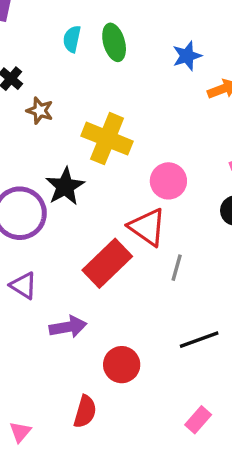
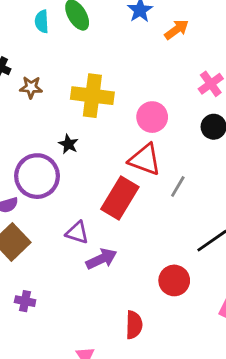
black star: (65, 186) -> (68, 144), size x0.6
gray line: (177, 268) -> (178, 186), turned 30
purple triangle: (23, 286) -> (77, 233), moved
red circle: (122, 365) -> (174, 280), moved

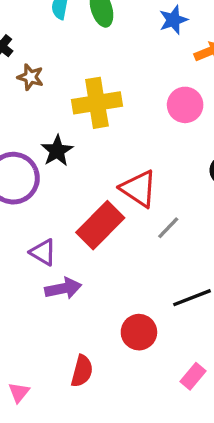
yellow cross: (92, 96) -> (97, 103), turned -30
pink circle: (152, 117) -> (185, 105), moved
black star: (68, 144) -> (57, 151), size x1.4

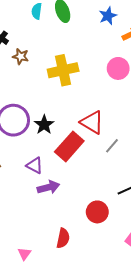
black star: (57, 151) -> (44, 125), moved

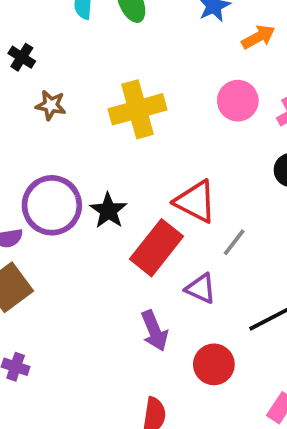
brown star: (21, 56) -> (51, 105), moved
purple triangle: (35, 165) -> (201, 289), moved
purple arrow: (48, 187) -> (154, 331), moved, turned 85

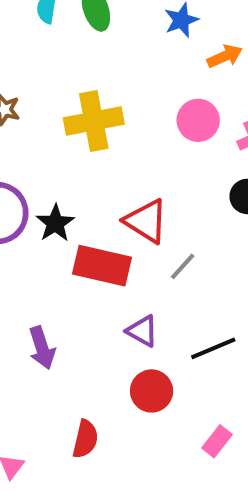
red rectangle: (157, 248) -> (102, 266), turned 60
purple triangle: (201, 289) -> (142, 331), moved
purple arrow: (154, 331) -> (42, 348), moved

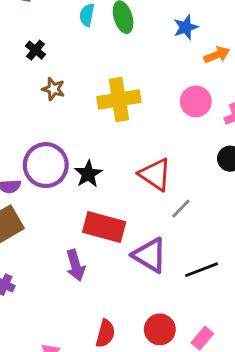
red rectangle: (102, 266) -> (104, 227), moved
purple triangle: (142, 331) -> (150, 255), size x1.5
red circle: (152, 391) -> (160, 329), moved

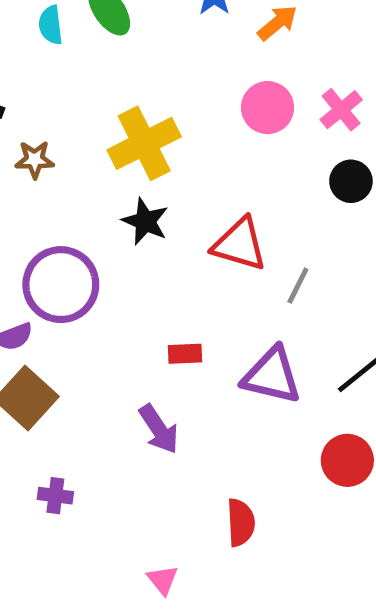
black star: (88, 174) -> (145, 221), moved
red rectangle: (104, 227) -> (185, 354), size x0.5
red circle: (160, 329) -> (347, 460), moved

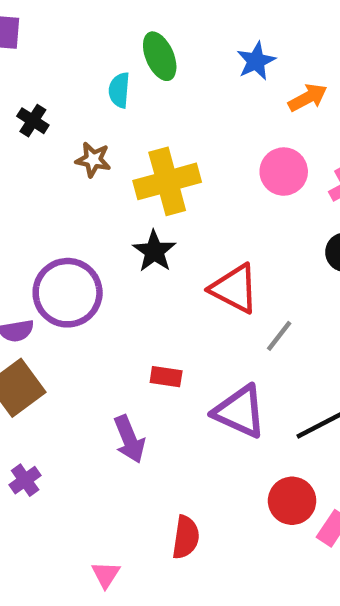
cyan semicircle: (51, 25) -> (119, 90), moved
brown star: (35, 160) -> (93, 160), moved
purple cross: (55, 496) -> (25, 480), turned 36

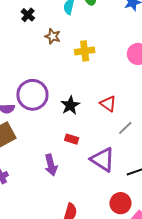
yellow cross: (167, 181) -> (85, 51), size x0.7
black star: (154, 251) -> (70, 105), moved
red triangle: (234, 289) -> (108, 104), size x0.7

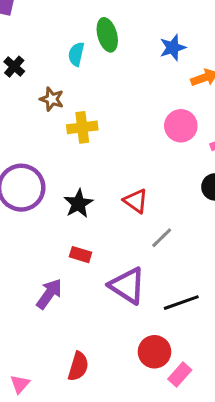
yellow cross: (85, 51) -> (82, 127), moved
purple arrow: (51, 165) -> (49, 294), turned -130

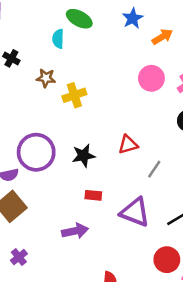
green ellipse: (107, 35) -> (79, 19), turned -35
red triangle: (136, 201) -> (128, 144), turned -40
black star: (78, 204) -> (84, 156), turned 30
purple arrow: (49, 294) -> (75, 231), turned 55

